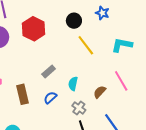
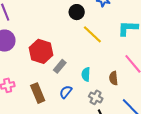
red hexagon: (34, 29) -> (41, 51), moved
brown semicircle: (100, 92) -> (114, 78), turned -40

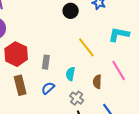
yellow line: (92, 34) -> (86, 47), moved
red hexagon: (41, 51) -> (16, 54), moved
gray rectangle: (60, 66) -> (46, 62), turned -40

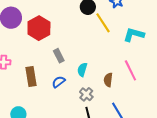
yellow line: (86, 47) -> (103, 23), moved
red hexagon: (16, 54) -> (39, 28), moved
gray rectangle: (46, 62) -> (59, 56), turned -40

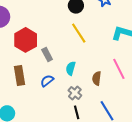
yellow line: (103, 23) -> (79, 33), moved
red hexagon: (39, 28) -> (26, 40), moved

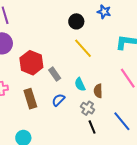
cyan semicircle: (71, 68) -> (80, 84), turned -32
brown semicircle: (97, 78) -> (98, 91), moved

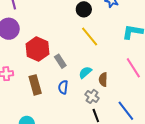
cyan semicircle: (80, 84) -> (85, 72), turned 72
blue semicircle: (58, 100) -> (63, 87), turned -40

